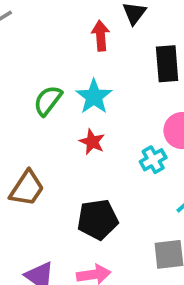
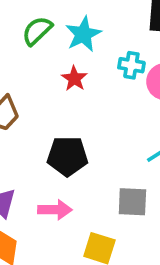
cyan cross: (153, 160) -> (131, 65), moved, turned 30

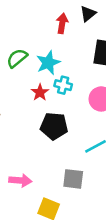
cyan cross: (131, 65) -> (63, 85), moved
black pentagon: (67, 156) -> (54, 126), moved

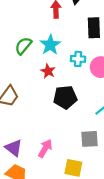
cyan cross: (63, 85) -> (78, 59), moved
pink arrow: (20, 180) -> (45, 148), turned -54

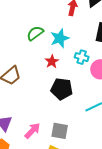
gray square: (90, 139) -> (60, 131), moved

